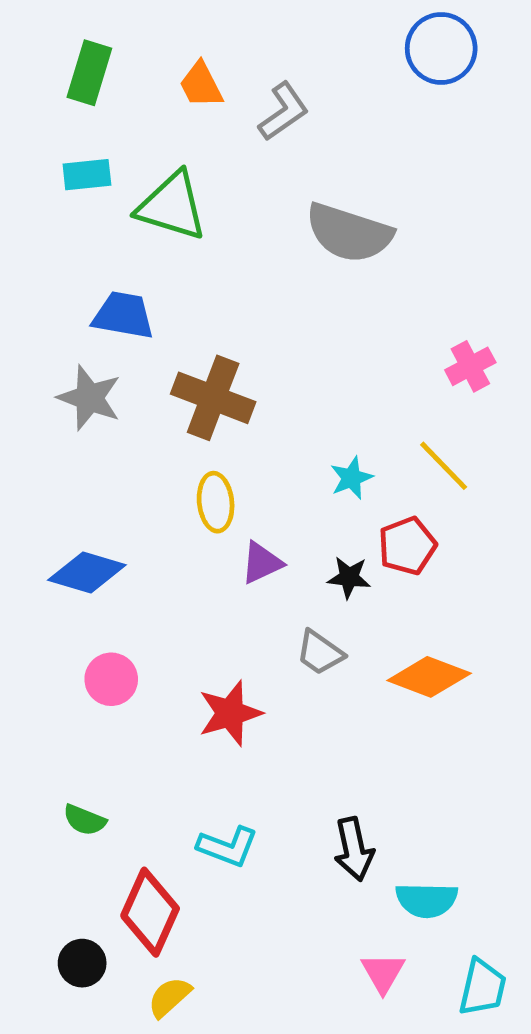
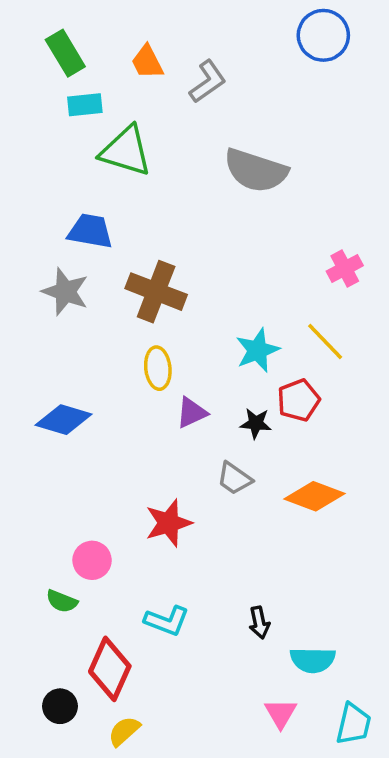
green rectangle: (89, 73) -> (65, 53), turned -48
cyan rectangle: (87, 175) -> (85, 105), moved
cyan star: (351, 478) -> (258, 350), size x1.4
pink circle: (111, 679) -> (92, 560), moved
black arrow: (354, 849) -> (259, 623), size x0.7

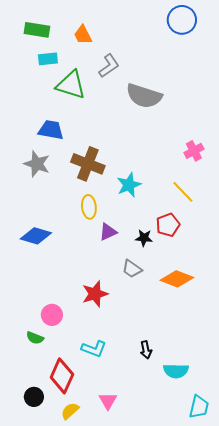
green rectangle: (65, 53) -> (37, 30), turned -50
gray L-shape: (208, 82) -> (109, 66), moved
cyan star: (258, 350) -> (129, 185), moved
pink triangle: (281, 713) -> (108, 401), moved

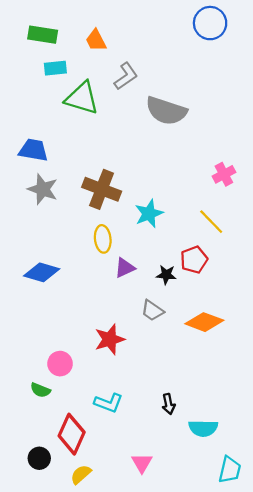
blue trapezoid: (51, 130) -> (33, 150), moved
pink triangle: (108, 401) -> (142, 463), moved

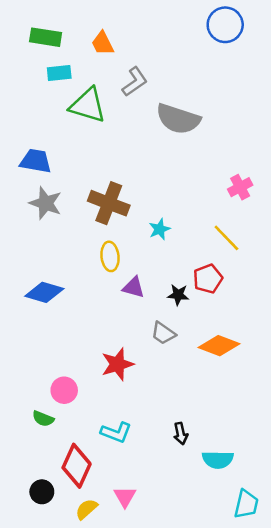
cyan star: (149, 214) -> (160, 229), size x0.7
purple triangle: (125, 268) -> (134, 287), turned 40
pink triangle: (142, 463) -> (125, 497), moved

